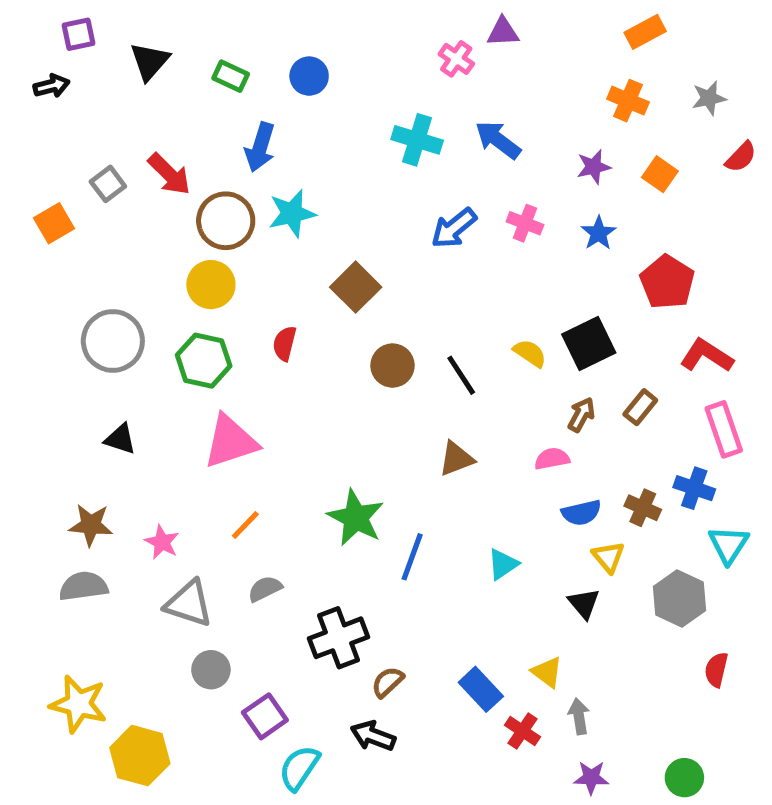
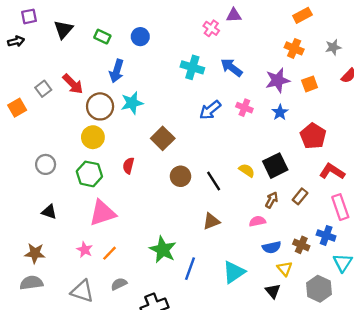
purple star: (594, 167) -> (278, 80), size x1.5
orange square: (660, 174) -> (310, 84), turned 35
gray circle: (113, 341) -> (46, 164), size x0.7
pink star: (162, 542) -> (85, 250), moved
cyan triangle: (503, 564) -> (234, 272), size x1.5

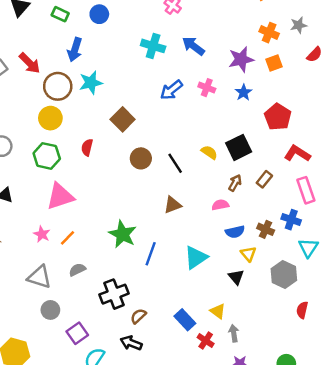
orange cross: (294, 48) -> (269, 33), moved

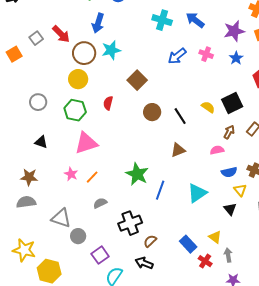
gray triangle: (39, 277) -> (61, 218), moved

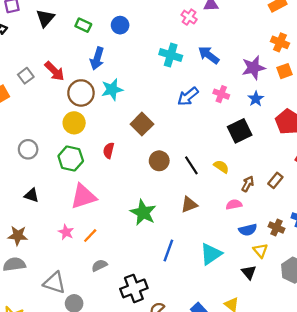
black square: (232, 103) -> (240, 131), moved
yellow semicircle: (208, 107) -> (221, 167), moved
green star: (137, 174) -> (143, 213), moved

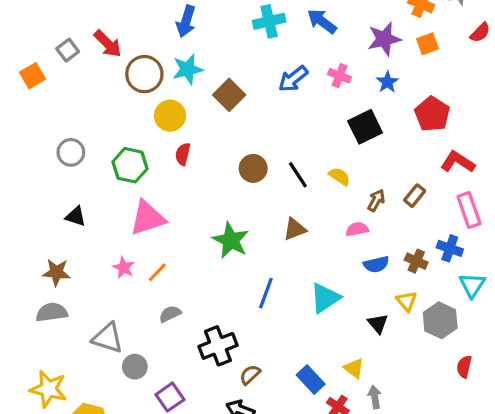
cyan cross: (171, 55) -> (269, 21), turned -30
blue arrow: (97, 58) -> (186, 21), moved
yellow circle: (74, 123) -> (170, 116), moved
brown square: (142, 124) -> (229, 95), moved
yellow triangle: (260, 251) -> (407, 301), moved

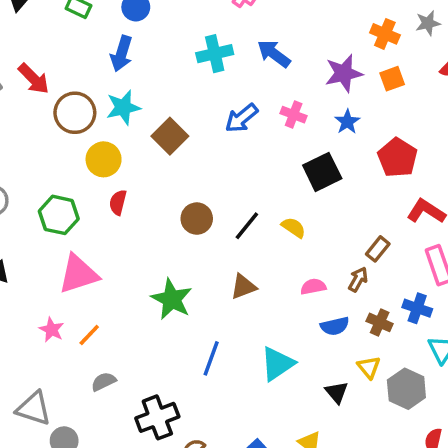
black line: (298, 175) -> (247, 226), turned 72
brown arrow: (376, 200) -> (358, 279), moved

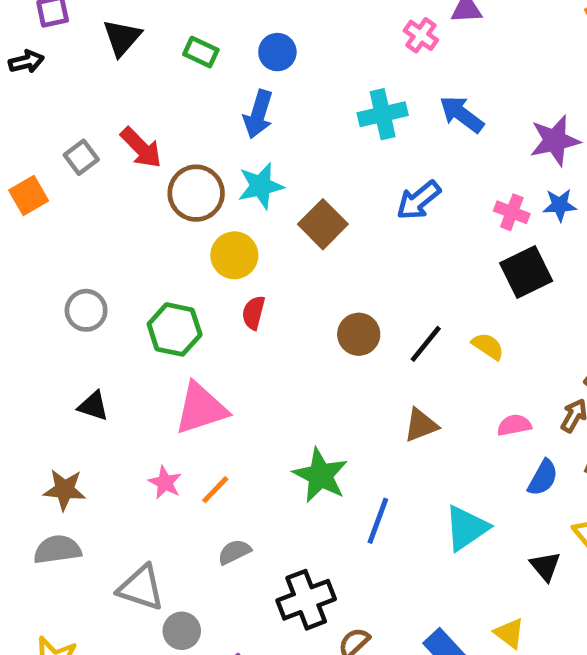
pink cross: (294, 115) -> (512, 212), moved
blue star: (347, 122) -> (560, 205), turned 30
green star: (172, 299) -> (320, 475), moved
blue semicircle: (335, 326) -> (543, 478), turned -48

